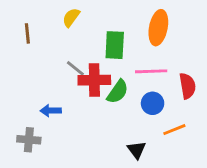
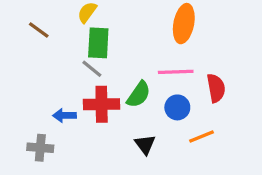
brown line: (27, 33) -> (39, 30), turned -48
green rectangle: (115, 45) -> (98, 43), moved
red cross: (94, 80) -> (102, 104), moved
black triangle: (137, 150) -> (145, 144), moved

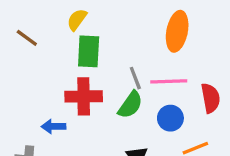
gray line: (92, 69) -> (135, 78), moved, turned 30
red cross: (102, 104) -> (84, 96), moved

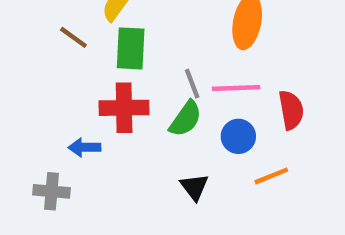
brown line: (27, 38) -> (73, 37), moved

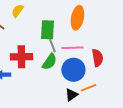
green rectangle: (131, 48) -> (47, 30), moved
blue circle: (238, 136) -> (73, 70), size x1.5
black triangle: (194, 187) -> (71, 95), moved, turned 32

